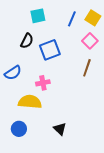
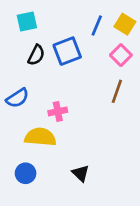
cyan square: (38, 16) -> (27, 21), moved
blue square: (50, 50) -> (67, 51), moved

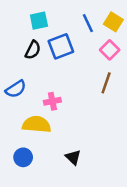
cyan square: (27, 21) -> (39, 21), moved
blue line: (97, 26) -> (88, 23), turned -48

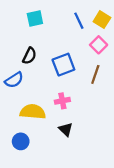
blue square: (61, 46) -> (63, 65), moved
black semicircle: (33, 50) -> (29, 56), moved
pink cross: (52, 101) -> (62, 101), moved
black triangle: (73, 157) -> (66, 129), moved

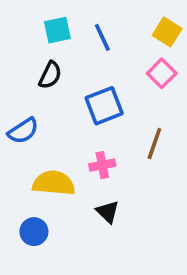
blue line: (79, 21) -> (102, 37), moved
black semicircle: (29, 56) -> (50, 75), moved
brown line: (95, 74) -> (154, 143), moved

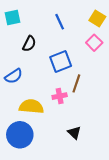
cyan square: (57, 30) -> (12, 18), moved
brown line: (154, 143) -> (76, 83), moved
black triangle: (108, 212) -> (74, 133), moved
blue circle: (34, 232) -> (20, 135), size x1.6

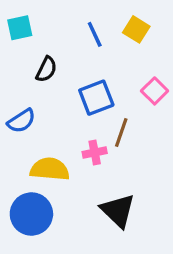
yellow square: (97, 19) -> (136, 29), moved
pink square: (94, 43) -> (155, 91), moved
black triangle: (74, 133) -> (118, 211), size x1.6

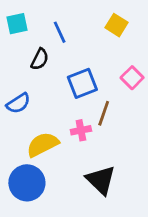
blue line: (95, 34) -> (60, 32), moved
yellow semicircle: (50, 169) -> (43, 144), turned -32

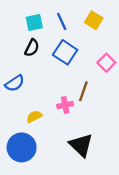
cyan square: (17, 24) -> (34, 23), moved
blue line: (60, 32) -> (62, 21), moved
blue square: (82, 83) -> (65, 52), moved, turned -35
yellow semicircle: (43, 144) -> (34, 117), size x0.6

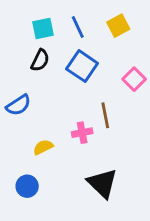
yellow square: (94, 20) -> (118, 26), turned 30
brown line: (83, 91) -> (105, 115), turned -30
blue circle: (22, 147) -> (27, 186), size x0.6

